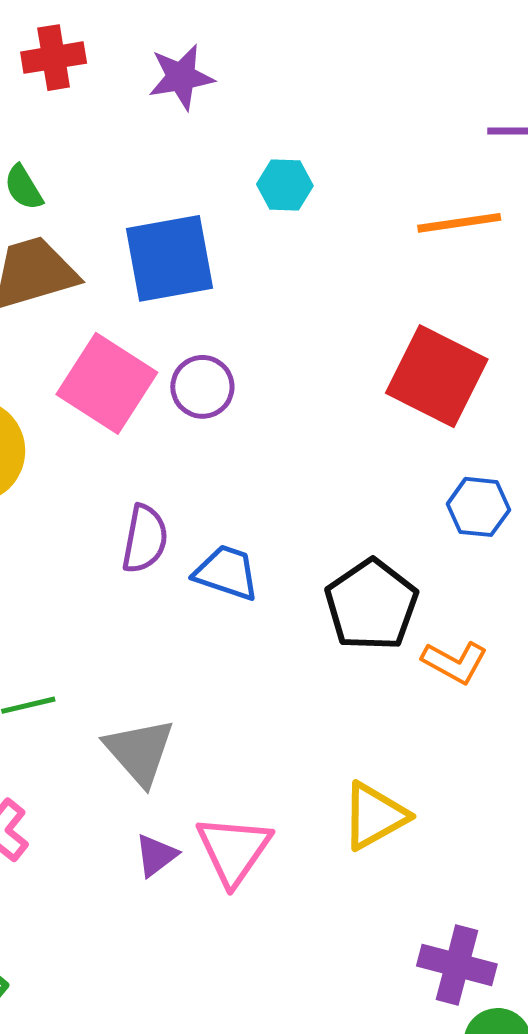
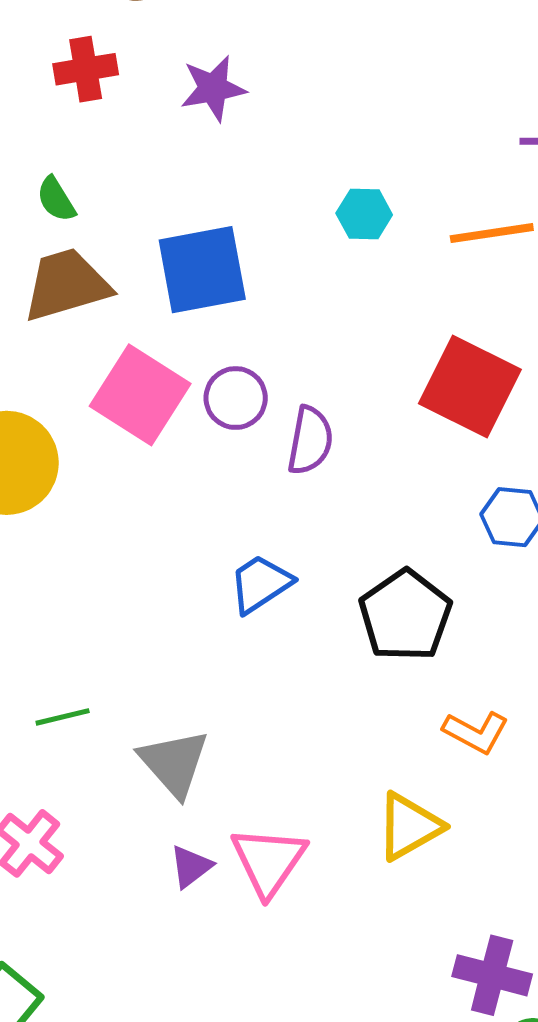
cyan hexagon: (285, 185) -> (364, 214), moved
purple semicircle: (145, 539) -> (310, 440), moved
blue trapezoid: (227, 573) -> (260, 584), turned -52
orange L-shape: (455, 662) -> (476, 732), moved

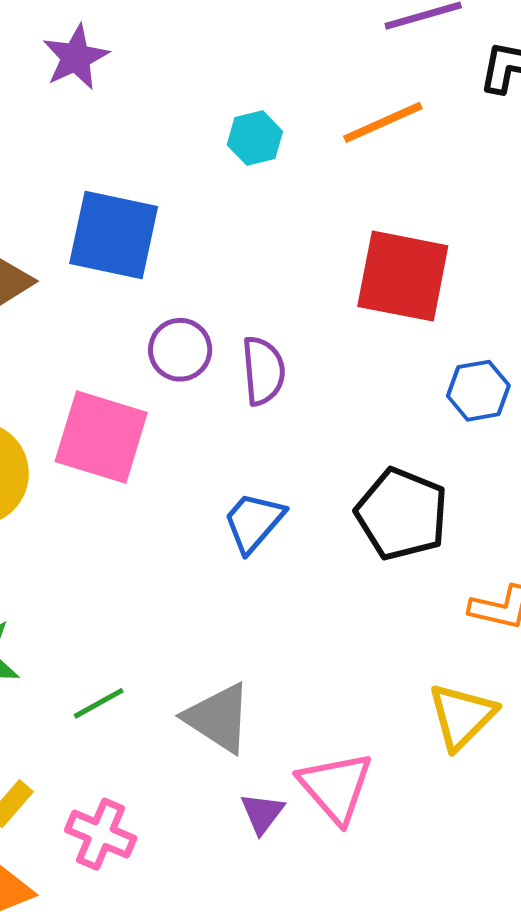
blue square: (202, 270) -> (114, 235), turned 38
pink square: (140, 395) -> (101, 437), moved

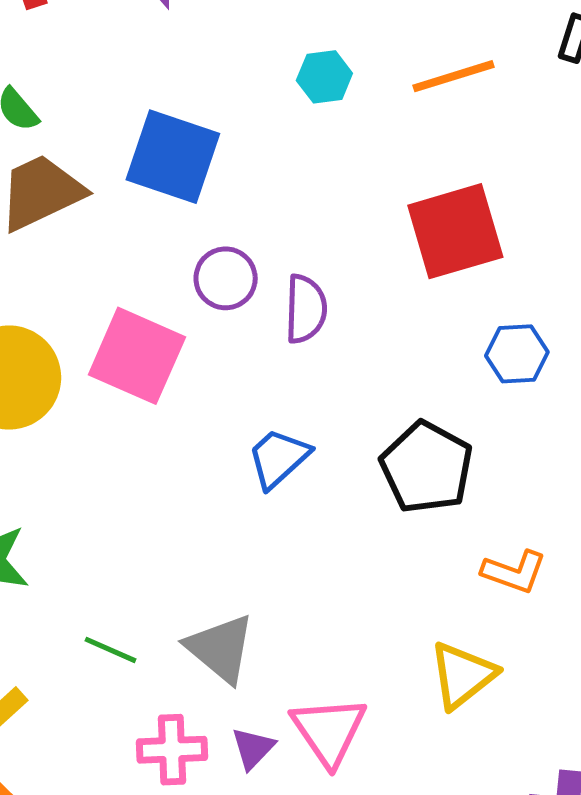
red square: (403, 276) -> (455, 231), turned -34
green line: (99, 703) -> (110, 650), moved, turned 46
pink cross: (101, 834) -> (172, 750), moved, turned -32

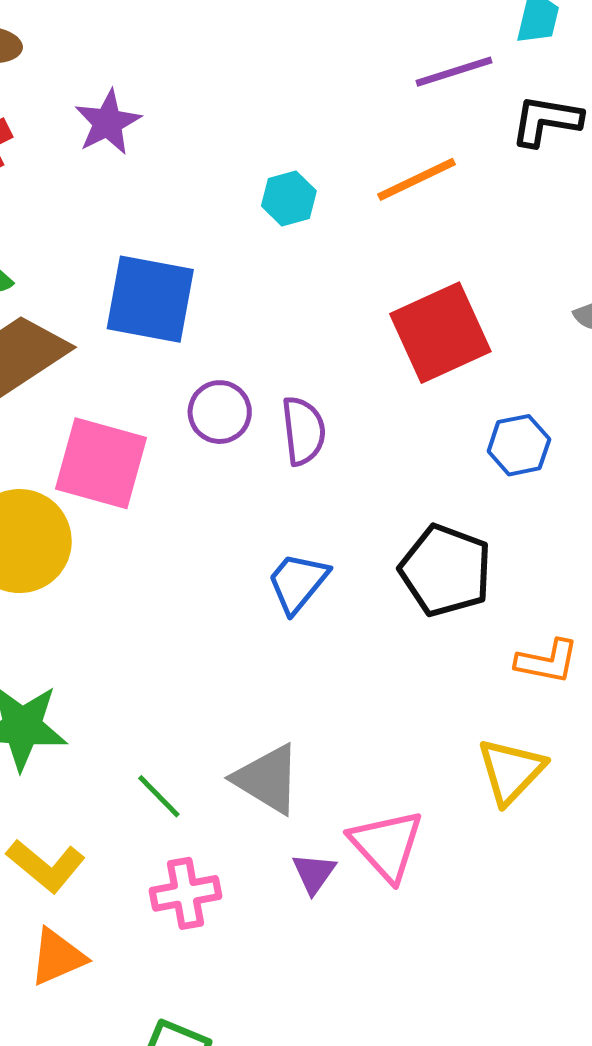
pink square: (137, 356) -> (101, 463), moved
green line: (110, 650) -> (159, 796), turned 30
pink cross: (172, 750) -> (185, 893), moved

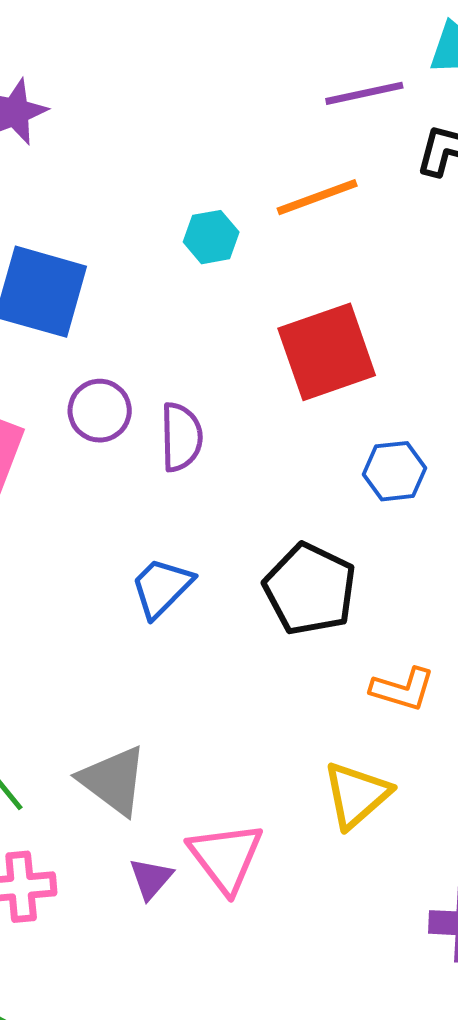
cyan hexagon: (289, 198) -> (211, 237), moved

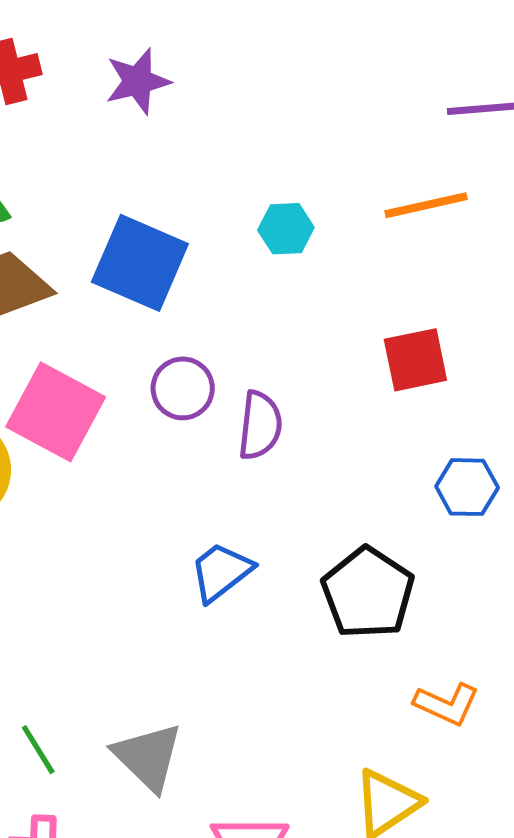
cyan hexagon: (211, 237) -> (286, 229), moved
red square: (327, 352) -> (415, 360), size x0.7

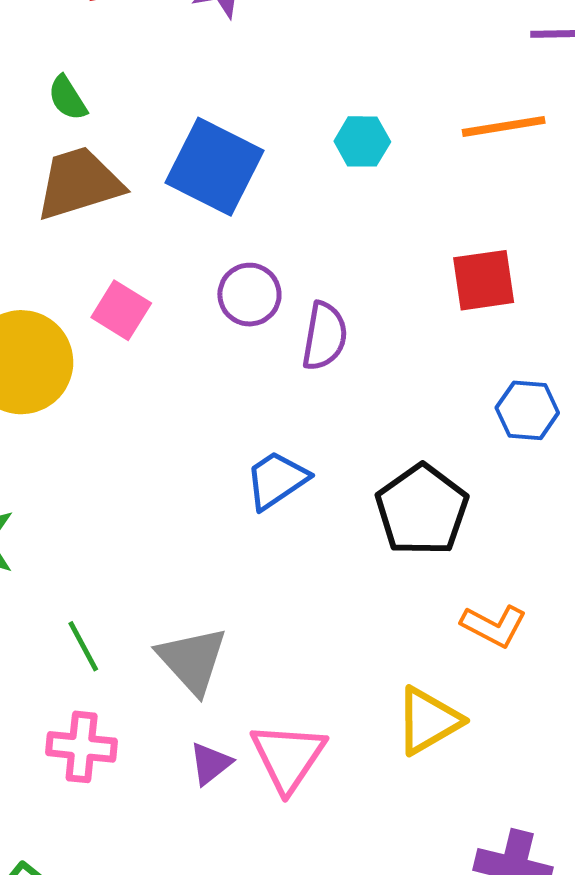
pink square: (56, 412) -> (121, 310), size x0.6

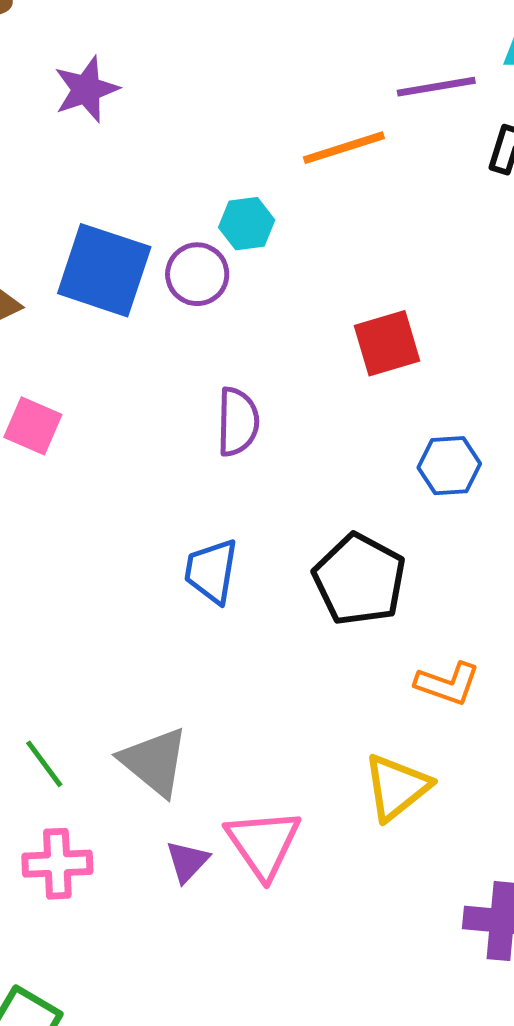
orange line: (504, 126) -> (344, 148), moved
purple circle: (249, 295) -> (197, 274), moved
blue trapezoid: (277, 480) -> (211, 571), turned -38

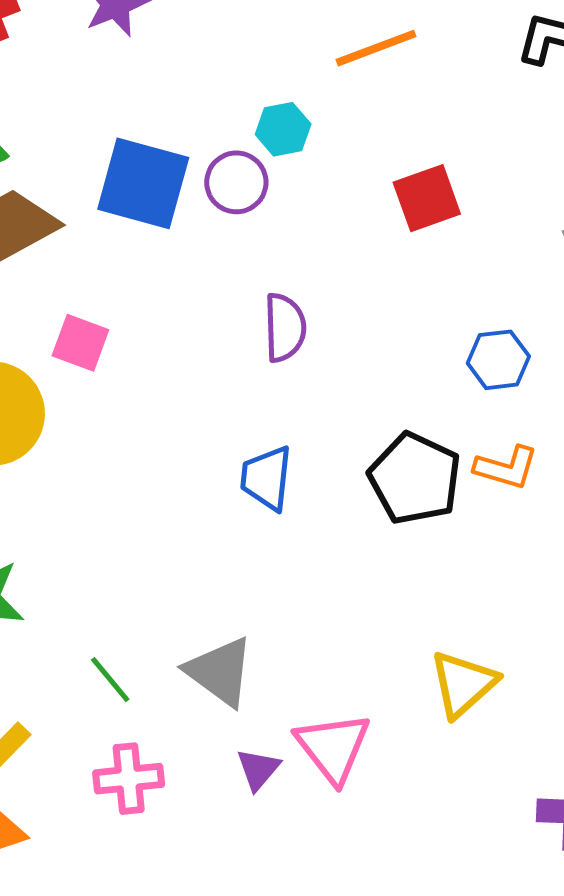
red square: (387, 343) -> (427, 198), moved
orange L-shape: (448, 684) -> (506, 468), moved

